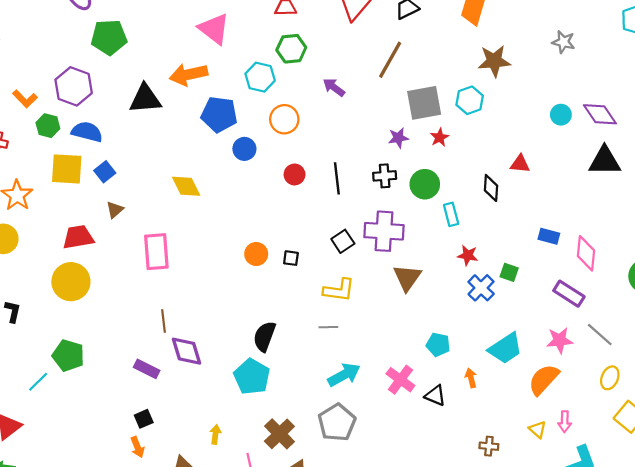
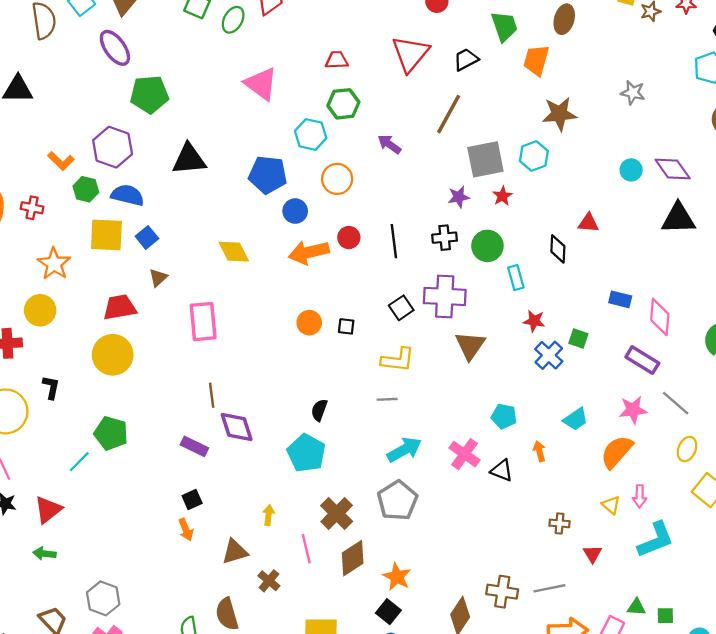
orange arrow: (188, 75) -> (309, 252), moved
black semicircle: (264, 336) -> (319, 410), size x0.7
cyan trapezoid: (505, 348) -> (576, 419), size x0.7

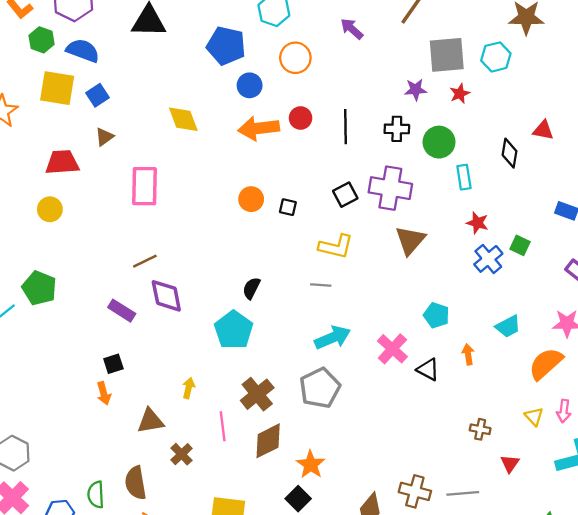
yellow circle: (113, 355) -> (50, 209), size x0.6
brown line: (212, 395) -> (145, 261), turned 65

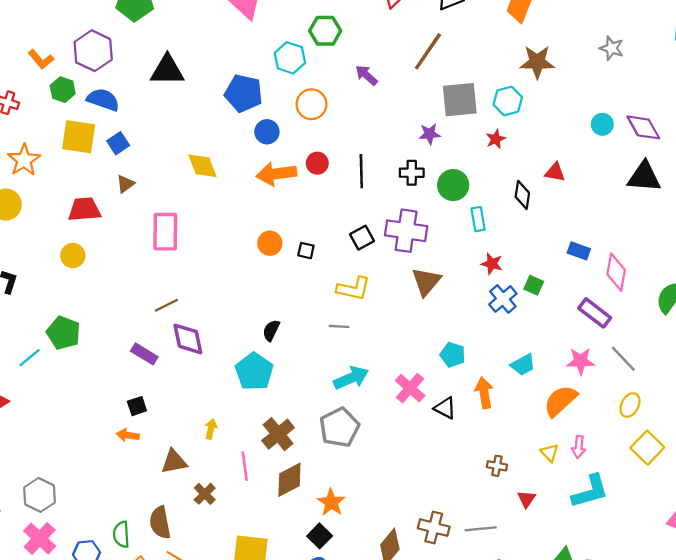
red star: (460, 94) -> (496, 139), moved
orange arrow: (468, 354) -> (484, 393), size x1.5
orange arrow: (104, 393) -> (128, 435), turned 115

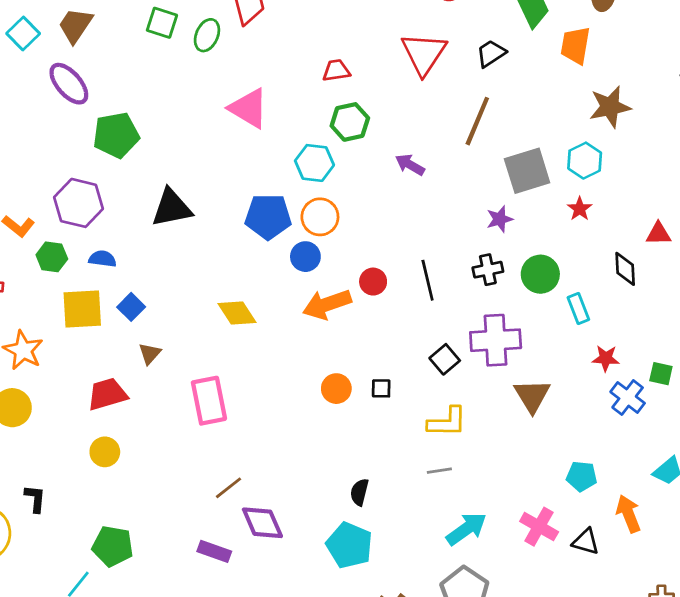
blue semicircle: (103, 100) -> (102, 259), size x0.7
orange circle: (311, 104) -> (320, 217), moved

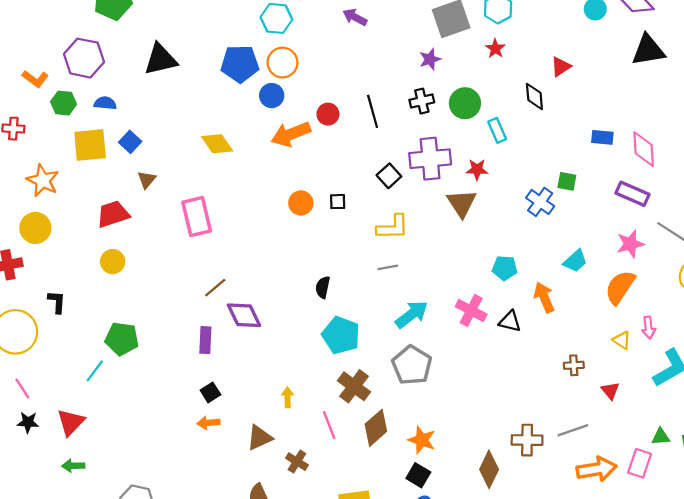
red triangle: (658, 234) -> (561, 67), turned -30
red star: (606, 358) -> (477, 170), moved
cyan pentagon: (349, 545) -> (341, 335), moved
purple rectangle: (214, 551) -> (205, 340), turned 75

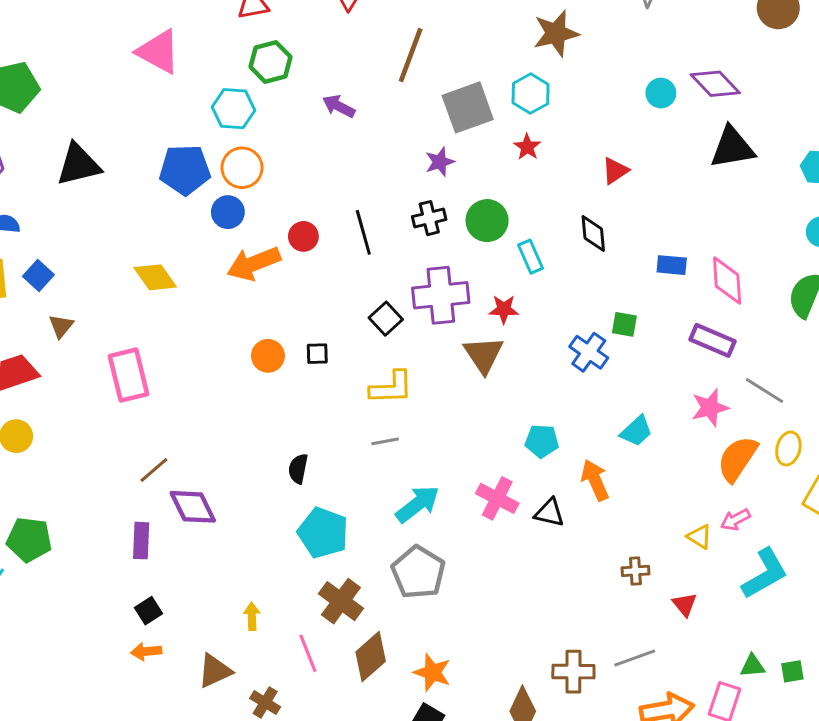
black diamond: (534, 96) -> (593, 233), moved
orange semicircle: (620, 287) -> (737, 459), moved
pink arrow: (649, 328) -> (735, 520), turned 70

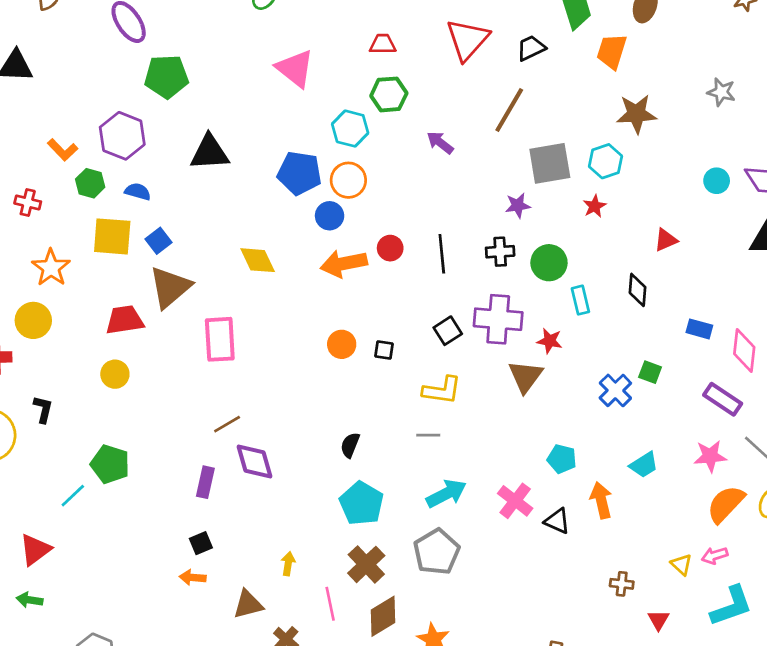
brown triangle: (61, 326) -> (170, 287), size x2.0

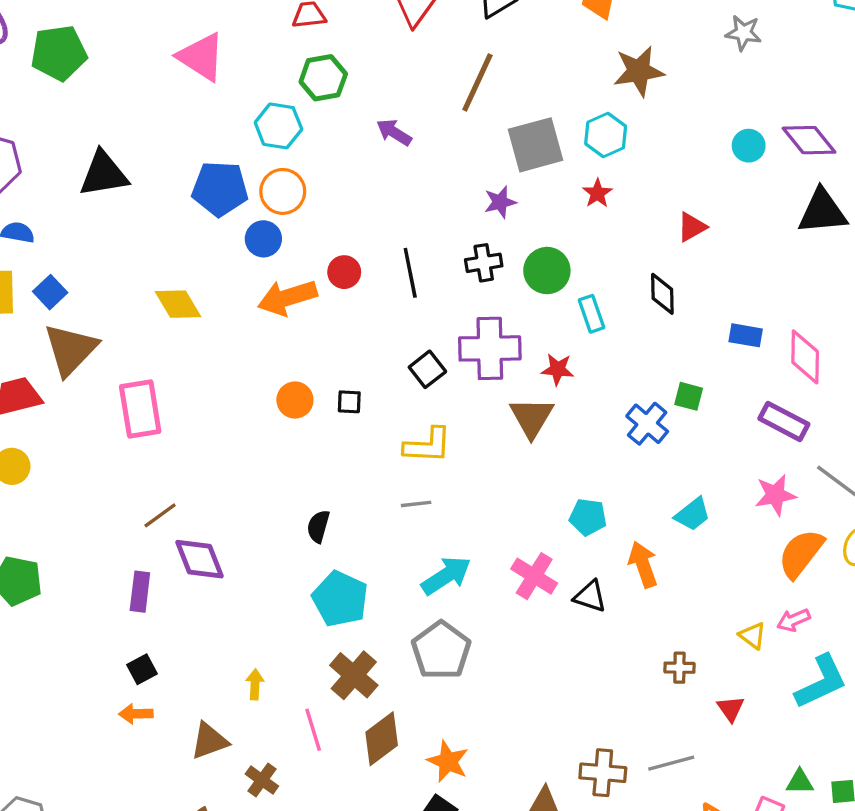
green pentagon: (167, 77) -> (59, 53), moved

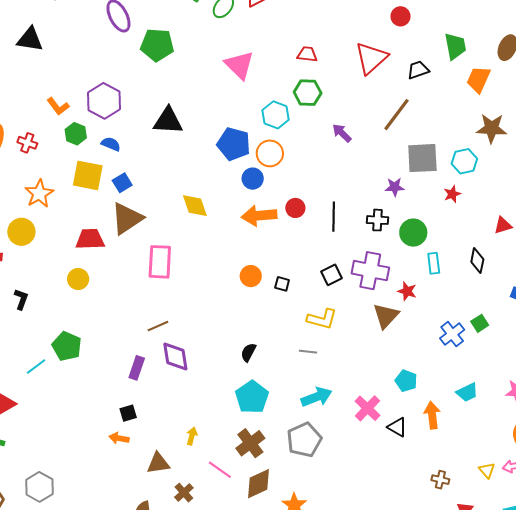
green square: (689, 396) -> (480, 323), turned 30
pink line: (313, 730) -> (220, 470), turned -50

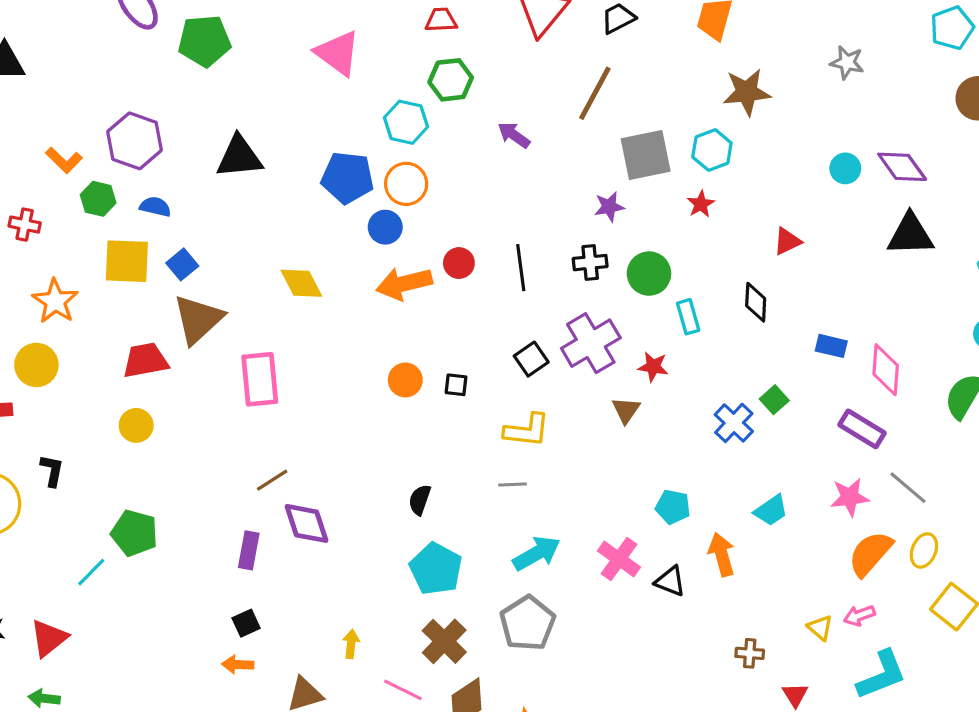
purple cross: (370, 271) -> (591, 343), turned -33
brown triangle: (386, 316) -> (626, 410), size x0.7

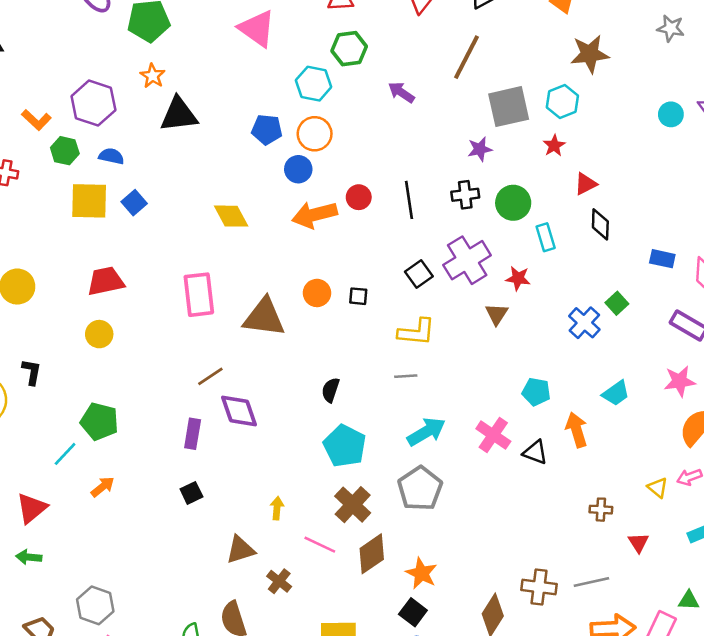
blue pentagon: (347, 178) -> (267, 130), size x0.7
red triangle: (787, 241) -> (586, 184), moved
orange star: (55, 301) -> (153, 76), moved, size x0.7
brown triangle: (198, 319) -> (264, 317), moved, turned 51
orange arrow: (238, 665) -> (103, 487), moved, turned 140

